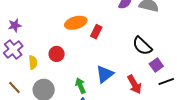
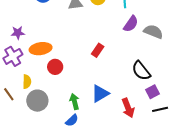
orange ellipse: (76, 23) -> (41, 49), moved
yellow semicircle: (33, 62) -> (27, 82), moved

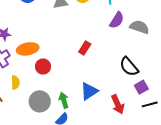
gray circle: (37, 101) -> (40, 101), moved

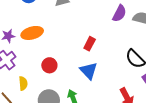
orange ellipse: (28, 49) -> (32, 33), moved
blue triangle: (89, 91) -> (89, 71), moved, turned -36

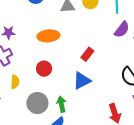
orange ellipse: (32, 33) -> (48, 36), moved
blue triangle: (89, 71) -> (82, 81), turned 36

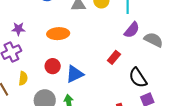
red rectangle: (87, 54) -> (114, 57), moved
blue triangle: (82, 81) -> (75, 74), moved

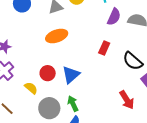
orange ellipse: (58, 34) -> (57, 36), moved
yellow semicircle: (23, 78) -> (31, 88), moved, turned -40

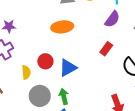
purple semicircle: (114, 17) -> (112, 19), moved
yellow semicircle: (31, 88) -> (26, 72), turned 32

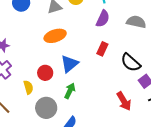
blue triangle: (68, 68) -> (70, 64), moved
green arrow: (64, 96) -> (70, 91), moved, turned 49

